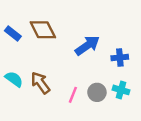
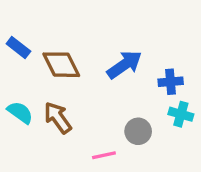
brown diamond: (43, 30) -> (61, 65), moved
cyan cross: (121, 90) -> (181, 114), moved
pink line: (73, 95) -> (104, 155), moved, turned 56

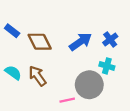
blue cross: (171, 82) -> (110, 40), moved, turned -32
cyan cross: (181, 114) -> (107, 66), moved
gray circle: (138, 131) -> (89, 85), size x1.6

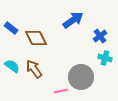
blue arrow: (80, 42) -> (73, 20), moved
cyan cross: (107, 66) -> (105, 58), moved

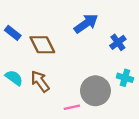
cyan cross: (105, 58) -> (125, 78), moved

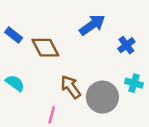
brown arrow: (40, 81) -> (71, 87), moved
pink line: (72, 107) -> (52, 115), moved, turned -63

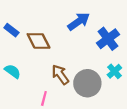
blue cross: (126, 45) -> (108, 39), size x1.5
cyan cross: (134, 83) -> (114, 71), turned 32

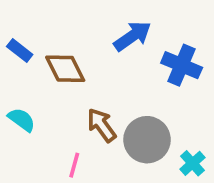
blue cross: (108, 39) -> (182, 65), turned -30
cyan cross: (114, 71) -> (192, 163), moved

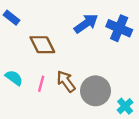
blue rectangle: (20, 51) -> (12, 18), moved
blue cross: (182, 65) -> (119, 28), moved
pink line: (74, 165) -> (41, 84), moved

